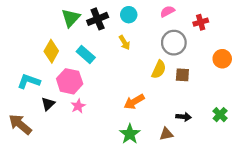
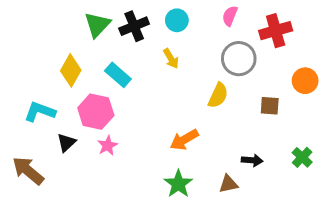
pink semicircle: (167, 11) -> (230, 16), turned -40
red cross: (201, 22) -> (276, 31), size x1.5
brown square: (182, 75) -> (270, 106), moved

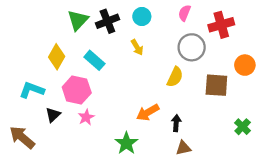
brown square: (270, 106) -> (216, 85), size x1.5
black arrow: (252, 160) -> (176, 123), moved, turned -91
green star: (178, 184) -> (126, 143), moved

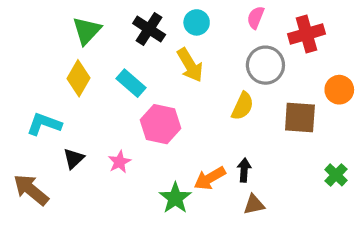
green triangle: (78, 20) -> (87, 31), moved
black cross: (107, 21) -> (149, 29), turned -35
yellow arrow: (137, 47) -> (190, 65), size x1.5
pink hexagon: (77, 90) -> (161, 124), moved
orange arrow: (148, 112) -> (210, 178), moved

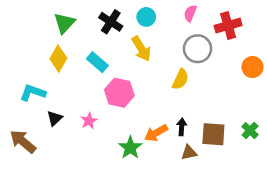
brown square: (300, 118) -> (213, 134), moved

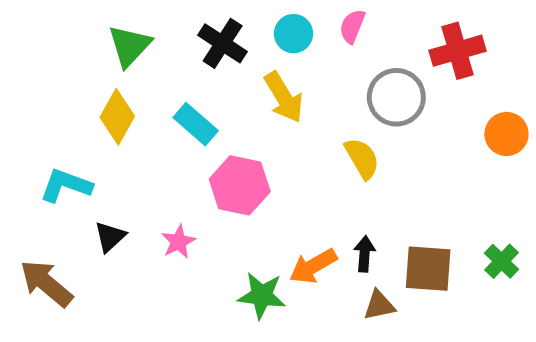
pink semicircle: (190, 13) -> (352, 26), moved
yellow semicircle: (180, 79) -> (362, 158), turned -55
green star: (130, 148) -> (262, 296), turned -30

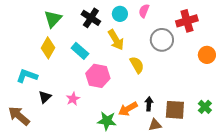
yellow semicircle: (362, 158) -> (137, 65), moved

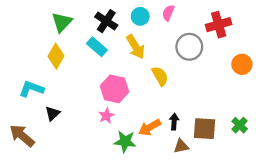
cyan rectangle: (80, 51) -> (97, 47), moved
pink star: (73, 99) -> (106, 116), moved

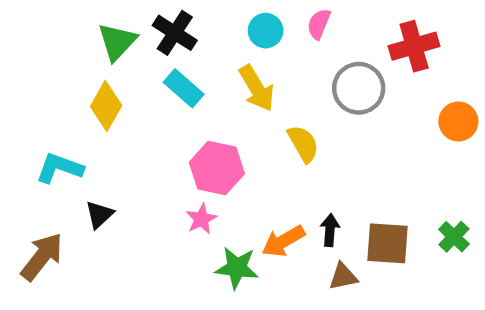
black cross: (106, 21) -> (175, 33), moved
brown arrow: (22, 136) -> (42, 257), turned 88

